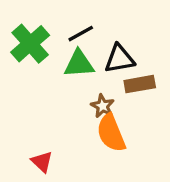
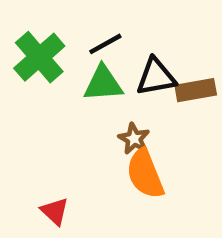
brown rectangle: (140, 84) -> (196, 90), moved

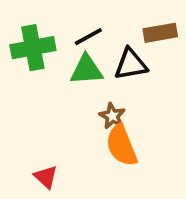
green cross: (39, 57) -> (33, 48), turned 30
brown rectangle: (196, 90) -> (160, 33), moved

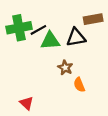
black line: (88, 37) -> (38, 30), moved
orange semicircle: (122, 145) -> (79, 85), moved, size x0.6

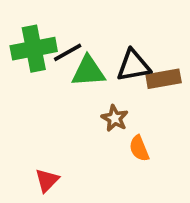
brown rectangle: (93, 19) -> (164, 79), moved
red triangle: (27, 103) -> (47, 180), turned 32

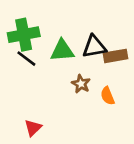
black line: (68, 52) -> (26, 59), moved, turned 66
orange semicircle: (139, 148) -> (108, 96), moved

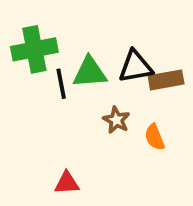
black line: (26, 59) -> (61, 84), moved, turned 42
red triangle: (33, 128) -> (67, 183), moved, turned 42

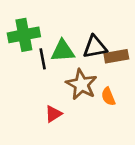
brown star: (116, 120) -> (81, 84), size x1.6
red triangle: (67, 183) -> (53, 114), moved, turned -30

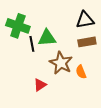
green cross: (24, 35) -> (18, 26), turned 30
black triangle: (95, 47) -> (85, 20), moved

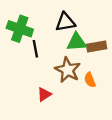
black triangle: (85, 20) -> (65, 22), moved
green triangle: (47, 38) -> (77, 42), moved

